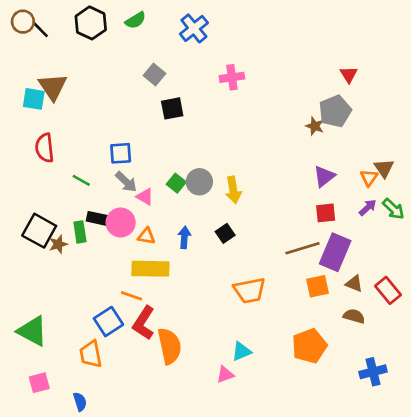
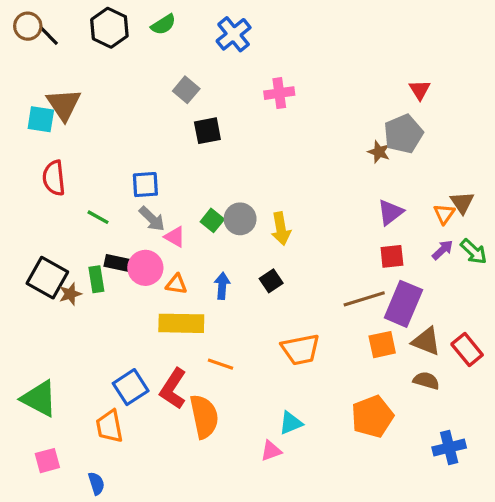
brown triangle: (354, 284) -> (426, 341), size x1.4
orange line: (131, 296) -> (220, 364), moved

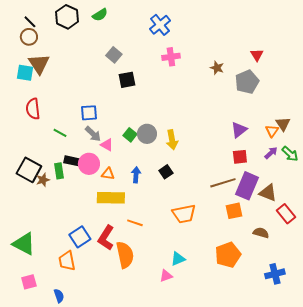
brown circle: (28, 26) -> (29, 37), moved
blue cross: (234, 34) -> (160, 25), moved
brown star: (379, 152) -> (217, 68), moved
brown triangle: (426, 341) -> (268, 193), moved

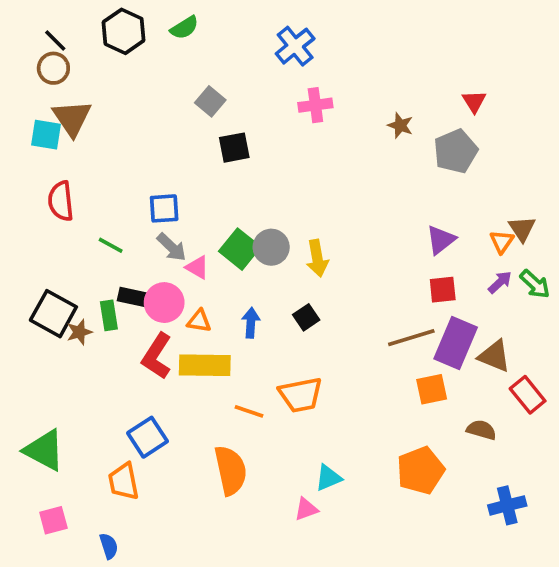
green square: (130, 135) -> (240, 249), size x1.5
orange trapezoid: (184, 214) -> (301, 395), moved
red L-shape: (106, 238) -> (157, 356), moved

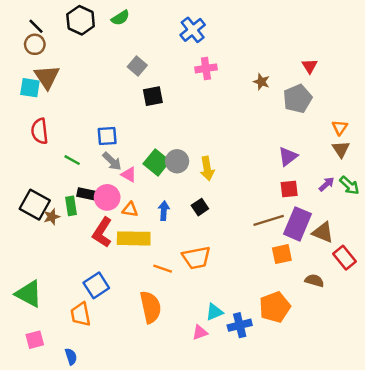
orange triangle: (502, 242) -> (340, 128), moved
blue cross: (507, 505) -> (240, 325), moved

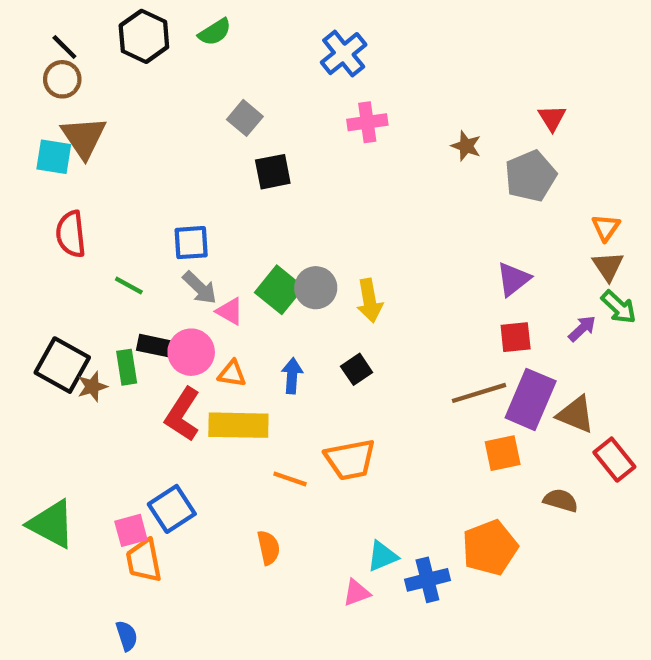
green arrow: (349, 185) -> (619, 307), moved
orange semicircle: (151, 307) -> (268, 548), size x0.6
pink square: (35, 340) -> (131, 530), moved

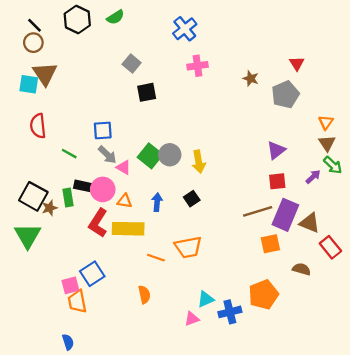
green triangle: (52, 524) -> (28, 236), moved, turned 32

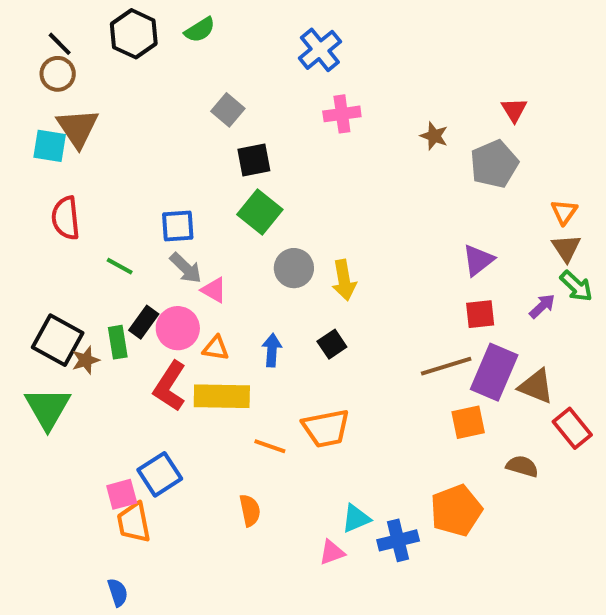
green square: (150, 156) -> (260, 212), moved
black rectangle: (83, 186) -> (144, 322), turned -66

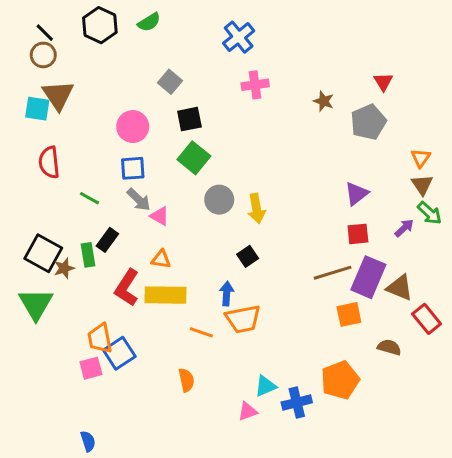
pink circle: (178, 328) -> (133, 127), moved
blue arrow: (272, 350) -> (227, 294), moved
orange trapezoid: (134, 522) -> (100, 338), moved

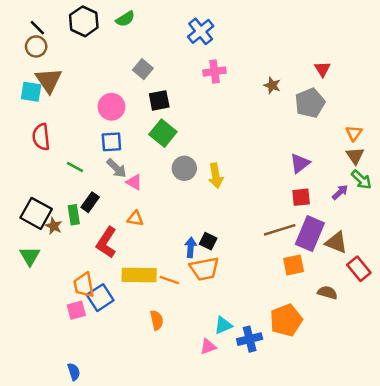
black square: (248, 256) -> (208, 241), moved, turned -30
brown star: (64, 268) -> (54, 226), turned -30
yellow rectangle: (166, 295) -> (139, 275), moved
green triangle: (36, 304) -> (30, 256), size x0.7

